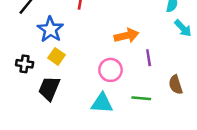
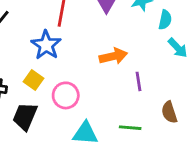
blue star: (50, 29) -> (46, 45), moved
pink circle: (111, 70) -> (66, 95), moved

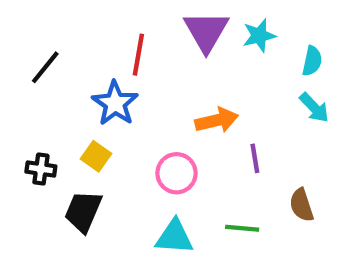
cyan semicircle: (165, 20) -> (312, 61), moved
pink circle: (66, 95) -> (177, 173), moved

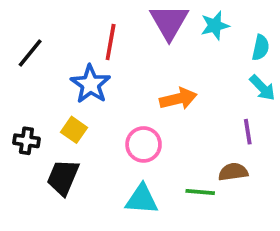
purple line: (255, 158) -> (248, 132), moved
brown semicircle: (301, 205) -> (233, 172), moved, turned 100

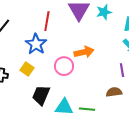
pink circle: (144, 144) -> (64, 66), moved
black trapezoid: (63, 177) -> (41, 95), moved
green line: (200, 192) -> (87, 109), moved

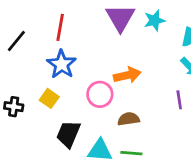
red line: (47, 21) -> (60, 27), moved
brown semicircle: (114, 92) -> (129, 119), moved

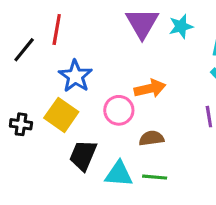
red line: (60, 27) -> (57, 30), moved
yellow square: (49, 98) -> (61, 115), size x1.5

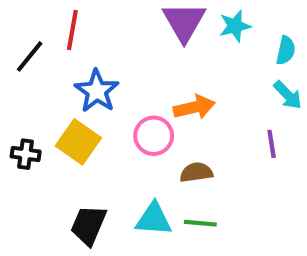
black trapezoid: (83, 155) -> (89, 225), moved

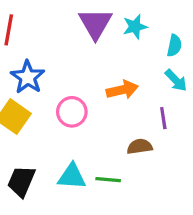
orange arrow: (194, 107) -> (122, 90), moved
brown semicircle: (196, 172) -> (140, 147), moved

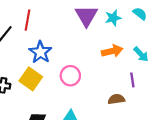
cyan semicircle: (174, 46) -> (140, 14), moved, turned -64
orange arrow: (122, 90) -> (112, 51), moved

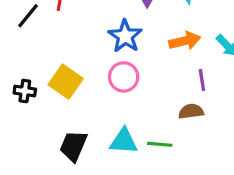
blue star: (40, 52) -> (125, 36), moved
purple line: (132, 80) -> (202, 80), moved

